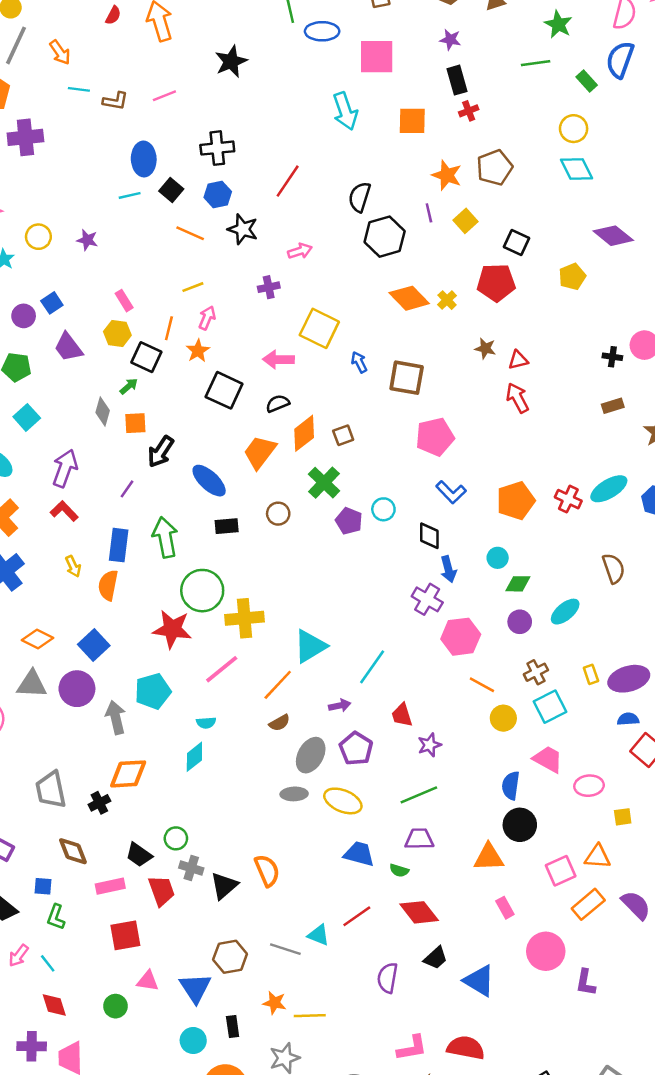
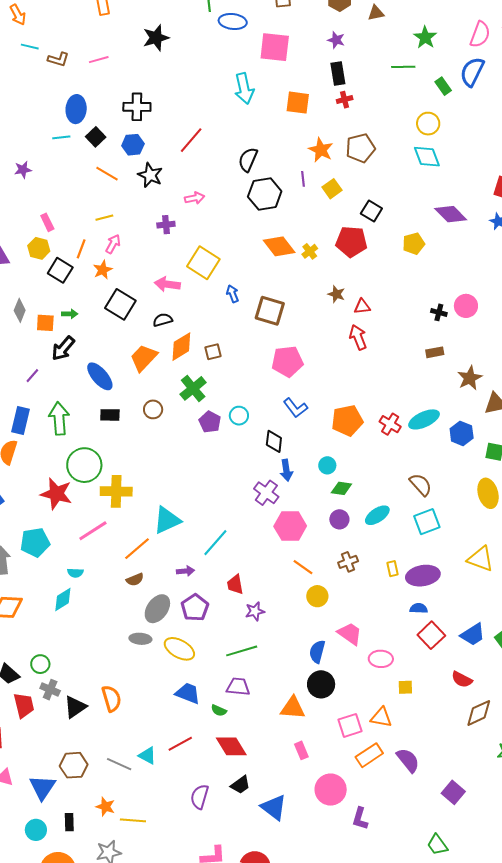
purple star: (87, 240) -> (23, 170), turned -30
green arrow: (129, 386) -> (70, 314), moved, turned 35
brown semicircle: (614, 568) -> (421, 485), turned -30
cyan square: (550, 707) -> (427, 522), moved

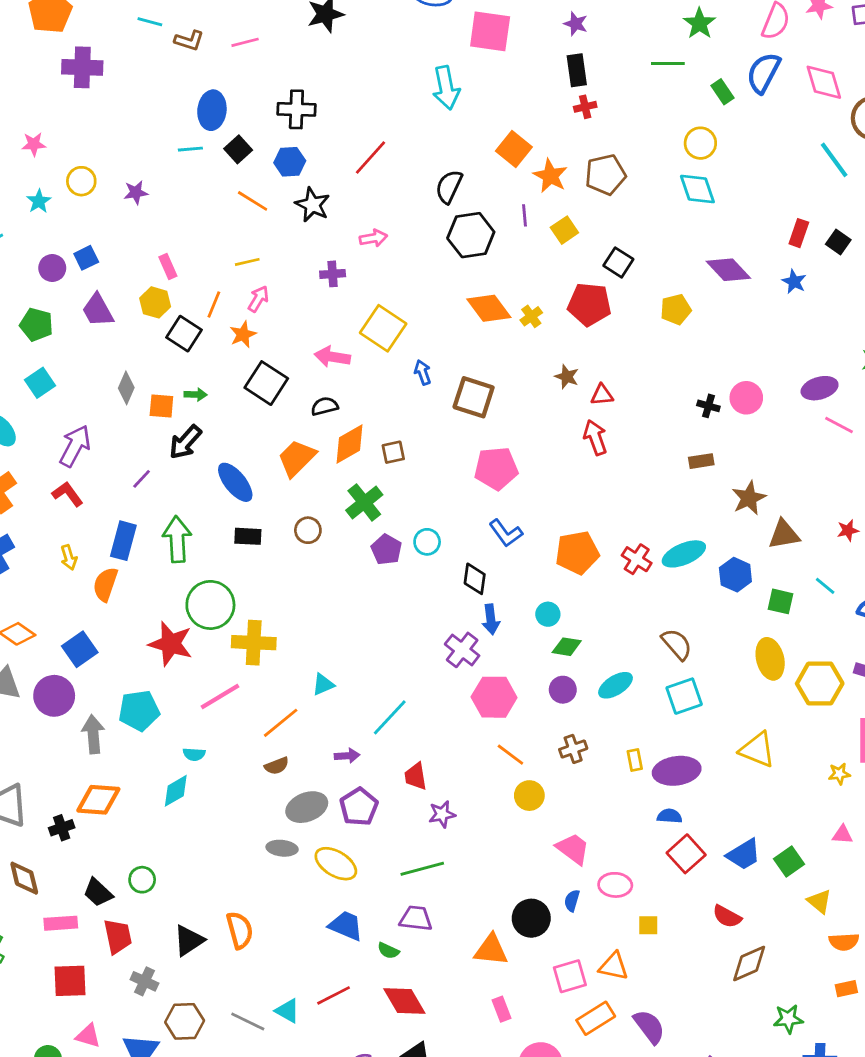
orange square: (298, 103) -> (514, 149), moved, turned 30
cyan triangle: (167, 520) -> (323, 684), size x0.6
gray ellipse: (157, 609) -> (307, 807), turned 32
blue semicircle: (317, 652) -> (572, 901), moved, size x0.7
gray cross: (50, 690) -> (144, 981), moved

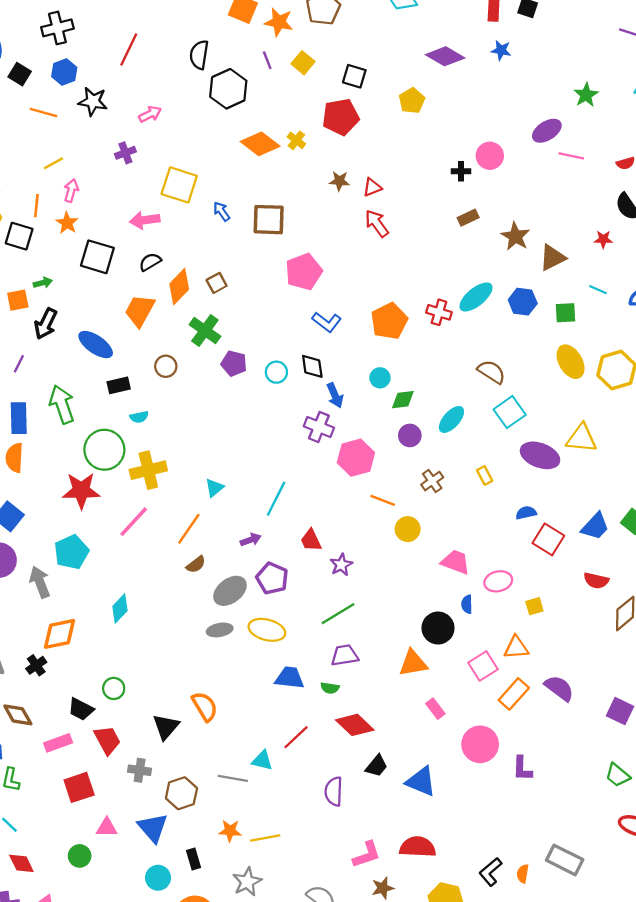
red star: (848, 530) -> (603, 239), turned 30
cyan circle: (427, 542) -> (276, 372), moved
cyan semicircle: (194, 754) -> (139, 417), moved
purple ellipse: (677, 771) -> (540, 455), moved, turned 45

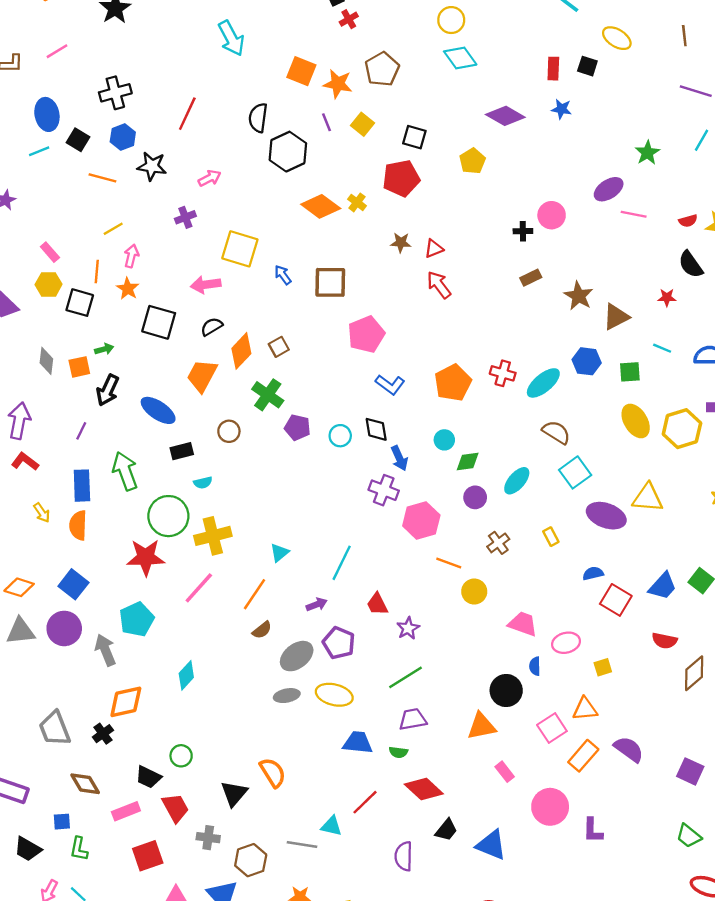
cyan ellipse: (476, 297) -> (543, 383), moved

